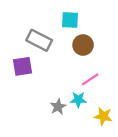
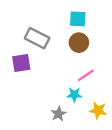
cyan square: (70, 20) -> (78, 19), moved
gray star: (58, 107) -> (59, 114), moved

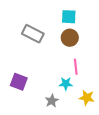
purple square: (21, 63) -> (19, 82), moved, turned 30
pink line: (86, 75) -> (76, 67), turned -63

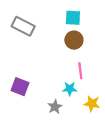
gray rectangle: (33, 34) -> (23, 26), moved

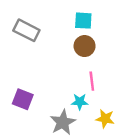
gray star: (55, 107) -> (63, 122), size x1.5

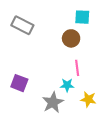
cyan square: (83, 21) -> (82, 17), moved

